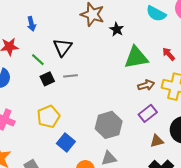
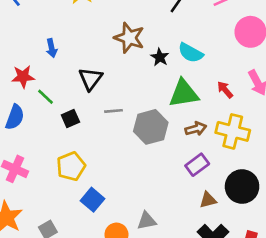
cyan semicircle: (156, 14) -> (191, 53), moved
green line: (38, 60) -> (45, 97), moved
gray line: (70, 76) -> (113, 111), moved
gray hexagon: (109, 125) -> (151, 127), moved

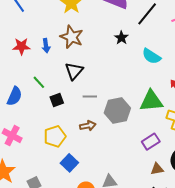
brown star: (129, 38) -> (72, 37), moved
black star: (160, 57) -> (121, 38), moved
red star: (23, 77) -> (21, 46), moved
green triangle: (184, 93) -> (151, 101), moved
brown arrow: (196, 129) -> (88, 126), moved

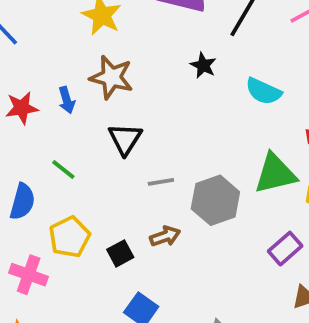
black square: (57, 100) -> (120, 253), moved
yellow pentagon: (55, 136) -> (69, 237), moved

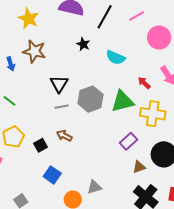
black triangle: (125, 139) -> (59, 84), moved
gray hexagon: (215, 200) -> (90, 99), moved
brown arrow: (165, 236) -> (64, 136), turned -133

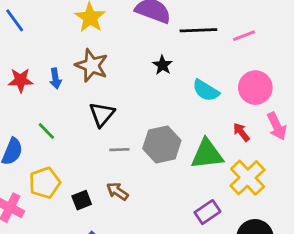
black line: (105, 17) -> (198, 30), turned 50
pink circle: (159, 37) -> (255, 88), moved
black triangle: (59, 84) -> (102, 114), moved
yellow cross: (153, 114) -> (248, 178), turned 30

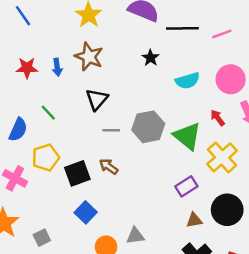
cyan semicircle: (206, 90) -> (188, 81), turned -50
green triangle: (207, 154) -> (187, 136), turned 44
black square: (82, 200) -> (77, 173), size x1.5

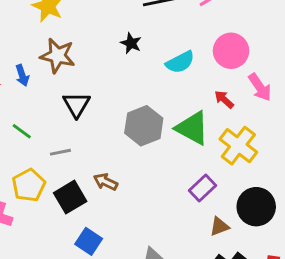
gray line: (111, 130) -> (60, 152), moved

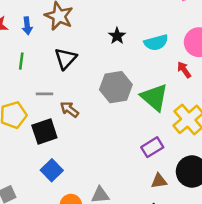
black star: (131, 43) -> (117, 36), moved
red arrow: (224, 99) -> (184, 70), moved
green line: (22, 131) -> (21, 61), moved, turned 49
brown arrow: (106, 182) -> (69, 109), moved

